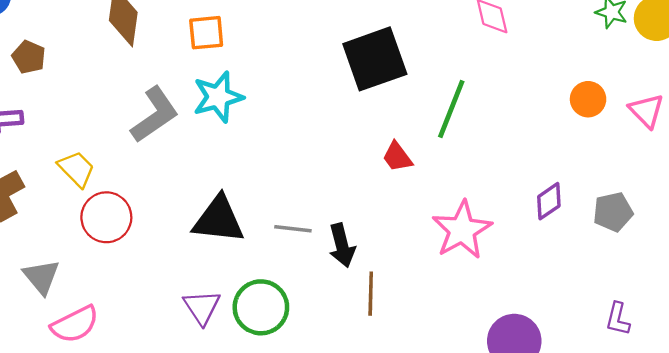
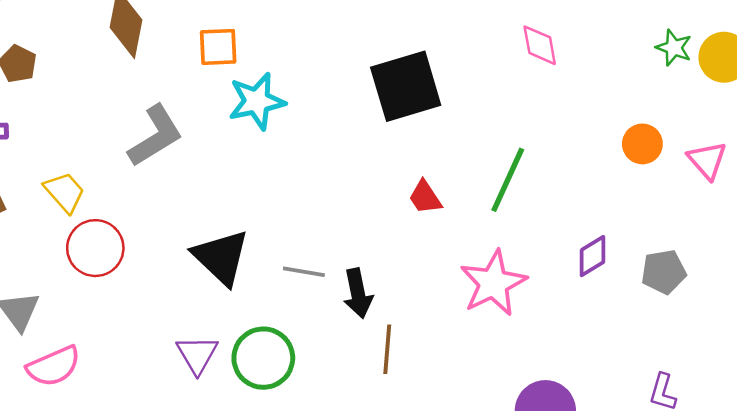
cyan star: (218, 97) -> (257, 101), moved
green line: (451, 109) -> (508, 180), moved
black triangle: (219, 220) -> (221, 257), turned 34

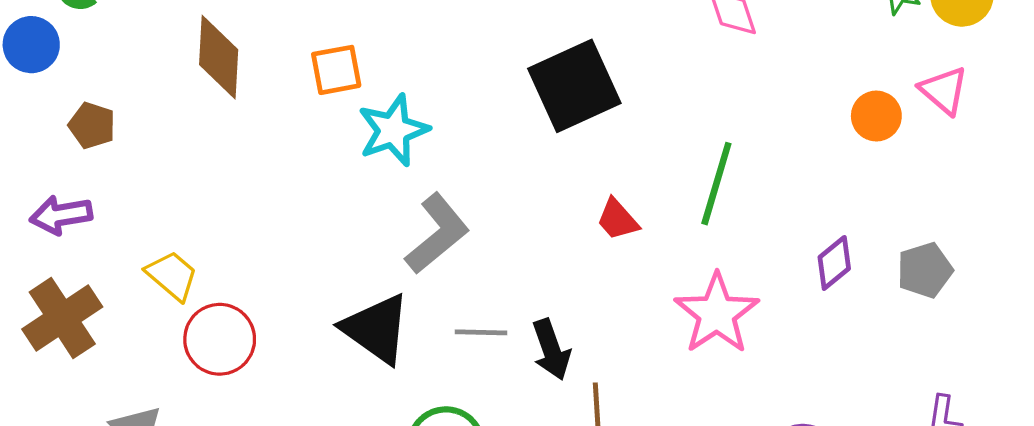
gray L-shape: (155, 136) -> (437, 234), moved
pink triangle: (707, 160) -> (944, 90), moved

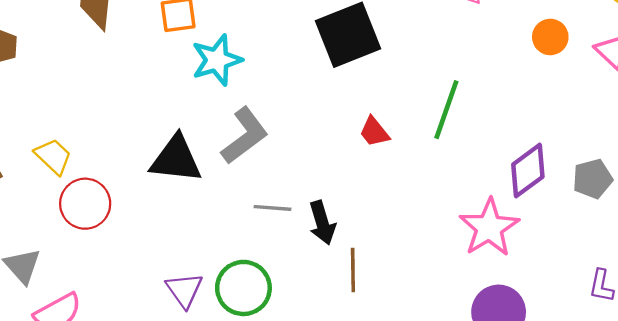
orange circle: (876, 116) -> (550, 37), moved
purple diamond: (834, 263) -> (528, 171), size x1.4
pink star: (717, 314) -> (489, 228), moved
black triangle: (376, 329) -> (176, 159), moved, turned -32

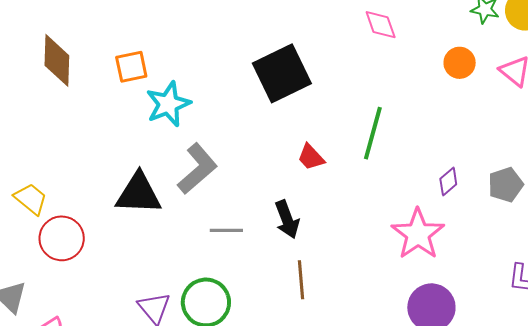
purple diamond: (528, 171) -> (448, 181), size x0.6
black arrow: (322, 223) -> (287, 219), moved

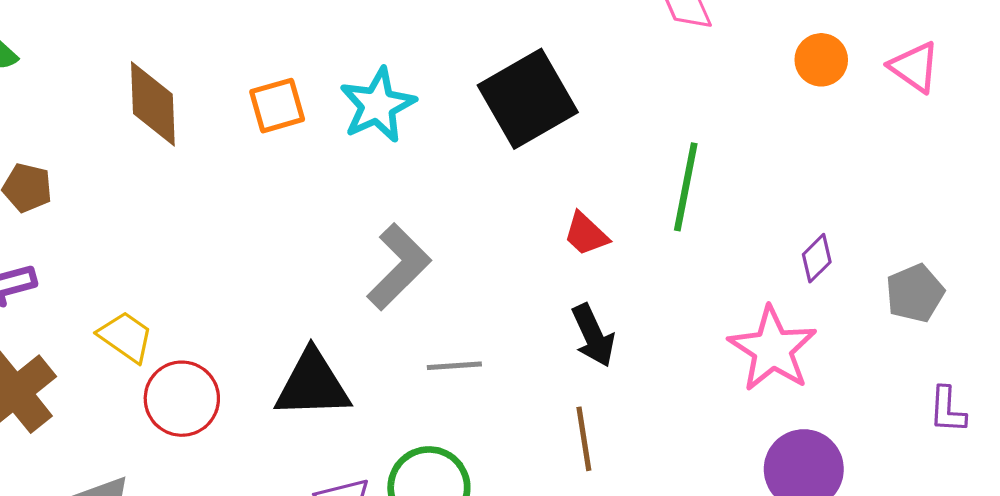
cyan star: (168, 104) -> (378, 105), moved
gray pentagon: (506, 185) -> (915, 293), moved
black triangle: (139, 194) -> (313, 385), moved
black arrow: (287, 219) -> (593, 335), moved

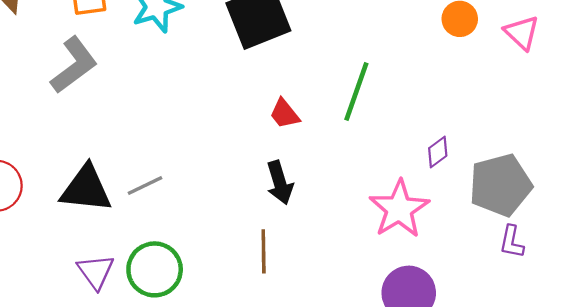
gray L-shape: (399, 267) -> (74, 65), moved
gray pentagon: (915, 293) -> (500, 185), size x1.6
gray line: (454, 366) -> (145, 185), moved, turned -30
purple L-shape: (947, 410) -> (512, 242), moved

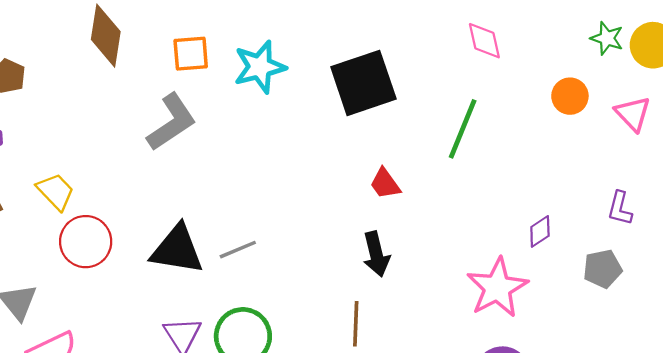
green line: (356, 91) -> (463, 129), moved
gray pentagon: (500, 185) -> (602, 269), size x0.6
purple L-shape: (512, 242) -> (620, 208), moved

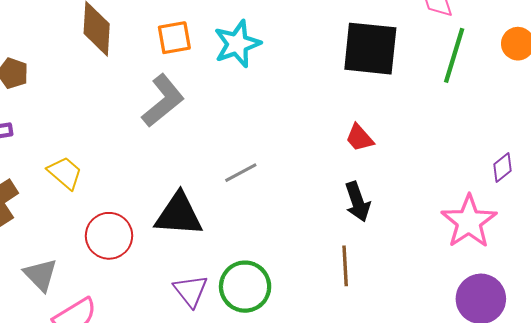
black square: (363, 83) -> (370, 49), moved, turned 30
green line: (463, 129) -> (454, 55), moved
red circle: (86, 242) -> (109, 236), moved
gray line: (238, 250) -> (241, 173), moved

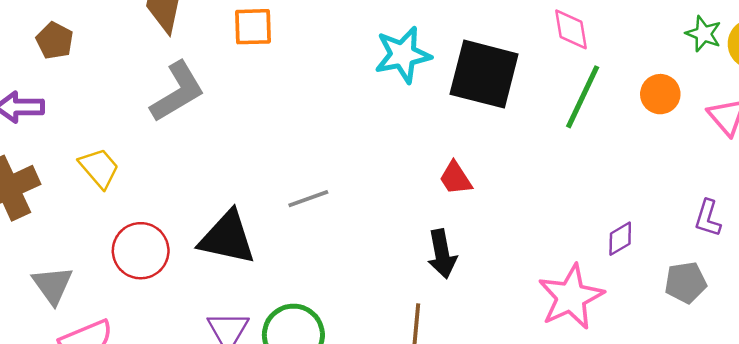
cyan star: (237, 44) -> (403, 55), moved
gray L-shape: (163, 101) -> (177, 92), moved

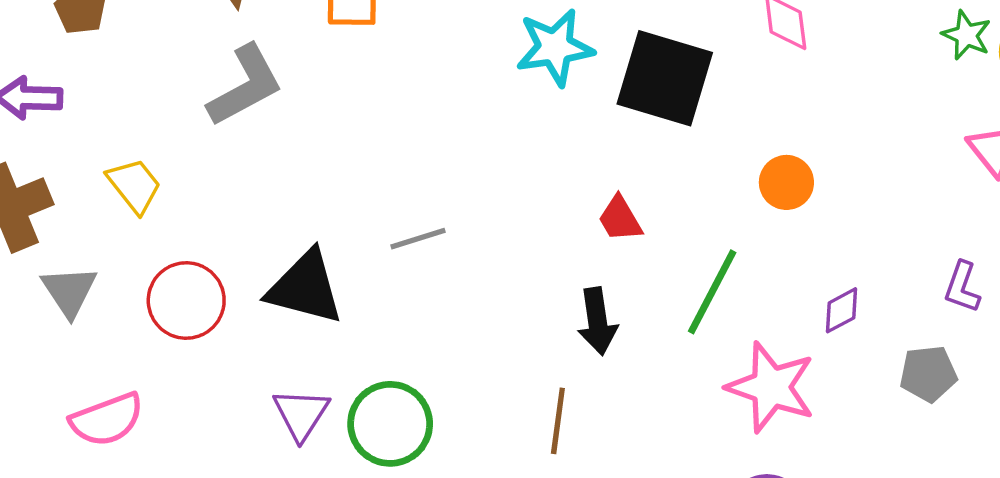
orange circle: (660, 94) -> (786, 182), moved
green line: (583, 97) -> (712, 292), moved
gray triangle: (53, 285) -> (69, 291), moved
pink star: (571, 297) -> (771, 387), turned -30

